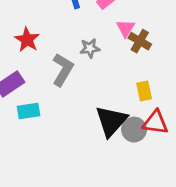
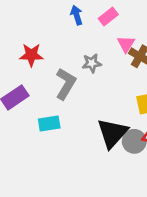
red star: (27, 40) -> (31, 55), turned -30
cyan rectangle: (28, 111) -> (49, 124), moved

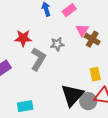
red star: (31, 55) -> (23, 38), moved
cyan rectangle: (49, 124) -> (25, 106), moved

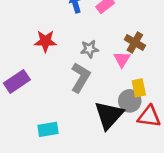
pink triangle: (82, 30) -> (122, 59), moved
gray L-shape: (38, 59) -> (80, 78), moved
gray circle: (88, 101) -> (130, 101), moved

